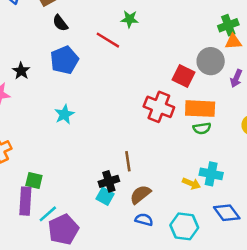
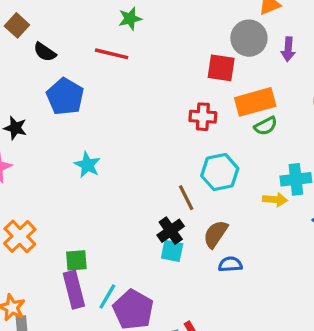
red cross: (159, 107) -> (203, 117), size x0.7
cyan hexagon: (184, 226) -> (220, 172), moved

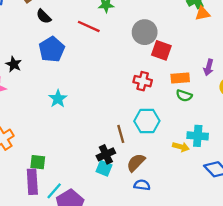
gray circle: (249, 38) -> (145, 32), moved
purple arrow: (288, 49) -> (209, 67), moved
orange rectangle: (255, 102) -> (180, 78), size x0.7
green semicircle: (266, 126) -> (184, 96), turned 35

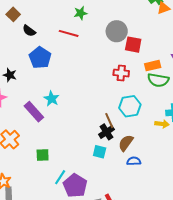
green semicircle: (184, 96) -> (158, 80), size x1.5
black cross: (106, 154) -> (106, 132), moved
purple rectangle: (32, 182) -> (34, 112), moved, turned -30

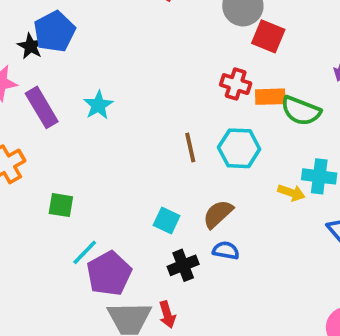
blue pentagon: (40, 58) -> (54, 32), moved
orange rectangle: (153, 66) -> (270, 97), moved
purple rectangle: (34, 112) -> (42, 107), moved
brown line: (109, 121) -> (190, 148), moved
black cross: (106, 132) -> (183, 265), moved

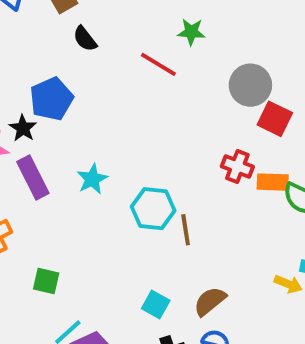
black star: (30, 46) -> (23, 128), moved
cyan hexagon: (239, 148) -> (153, 209), moved

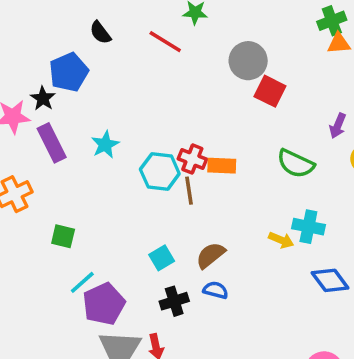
black semicircle: (85, 39) -> (100, 33), moved
red cross: (237, 167) -> (192, 159), moved
orange rectangle: (273, 182) -> (222, 166), moved
cyan square: (156, 304) -> (162, 258), turned 30

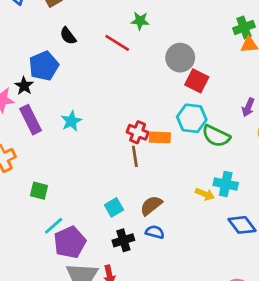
cyan hexagon: (160, 172) -> (192, 118), moved

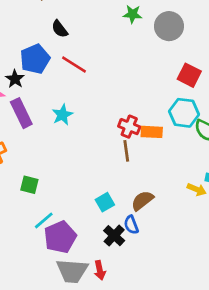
red line: (117, 43) -> (74, 64), moved
gray circle: (180, 58) -> (169, 26), moved
blue semicircle: (155, 232) -> (131, 225), moved, turned -126
black cross: (123, 240) -> (114, 236), turned -30

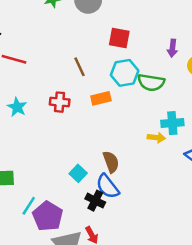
red cross: (129, 127) -> (60, 102), moved
brown line: (126, 151) -> (80, 67), moved
brown semicircle: (142, 201) -> (111, 162), turned 125
blue semicircle: (131, 225) -> (108, 186), size x1.5

